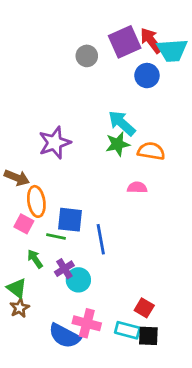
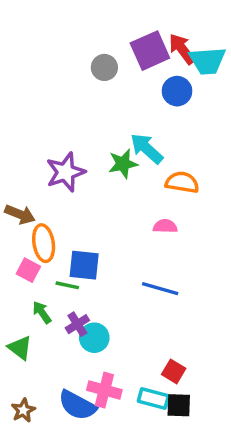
green star: (118, 144) -> (123, 164), moved
blue line: (101, 239) -> (160, 289), moved, turned -64
brown star: (20, 308) -> (23, 410), moved

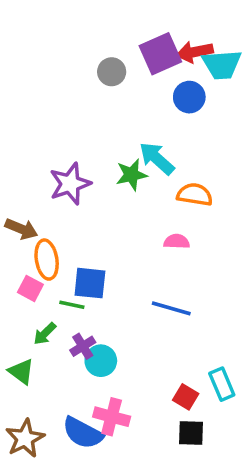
red arrow: (182, 49) -> (195, 52), turned -64
green arrow: (42, 312) -> (45, 334), turned -100
cyan rectangle: (153, 398) -> (222, 384), moved, turned 52
brown star: (23, 410) -> (25, 438), size x1.5

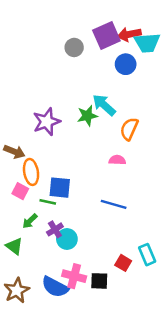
orange semicircle: (195, 195) -> (129, 129), turned -75
black square: (191, 433) -> (99, 281), moved

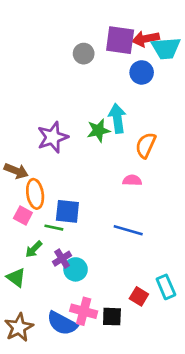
purple square: (106, 35) -> (120, 40), turned 32
cyan arrow: (104, 105) -> (117, 118), turned 40

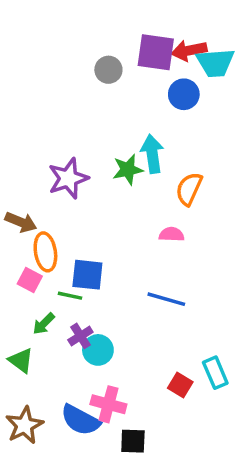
black square: (112, 317) -> (133, 441), moved

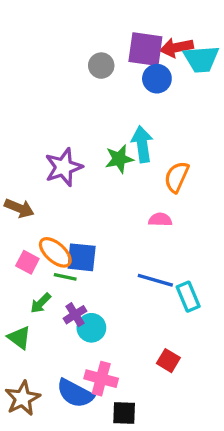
blue circle: (184, 94) -> (157, 79), moved
orange ellipse: (45, 252) -> (55, 252), moved, turned -40
cyan rectangle: (215, 373) -> (188, 297), moved

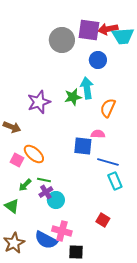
gray circle: (101, 66) -> (62, 40), size x1.6
blue circle: (157, 79) -> (98, 60), moved
blue square: (82, 257) -> (83, 146), moved
green line: (65, 277) -> (44, 180), moved
blue line: (155, 280) -> (108, 162), moved

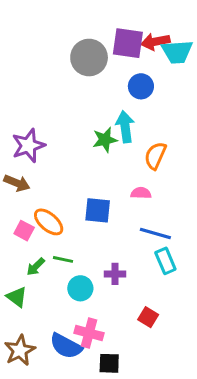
purple star: (39, 102) -> (28, 146), moved
blue square: (83, 146) -> (98, 210), moved
purple cross: (46, 192) -> (115, 274), moved, turned 32

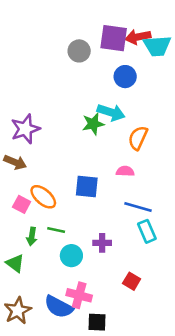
gray circle: (89, 58) -> (79, 51), size x0.7
cyan arrow: (125, 127) -> (111, 112), turned 116
green arrow: (36, 267) -> (32, 236), turned -36

